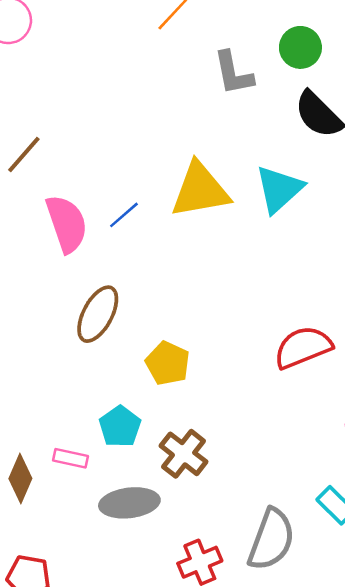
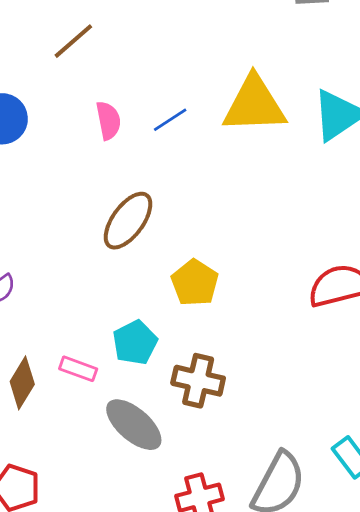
pink semicircle: (67, 224) -> (108, 120), size x0.6
brown cross: (183, 454) -> (198, 381), turned -33
gray ellipse: (129, 503) -> (134, 425), turned 40

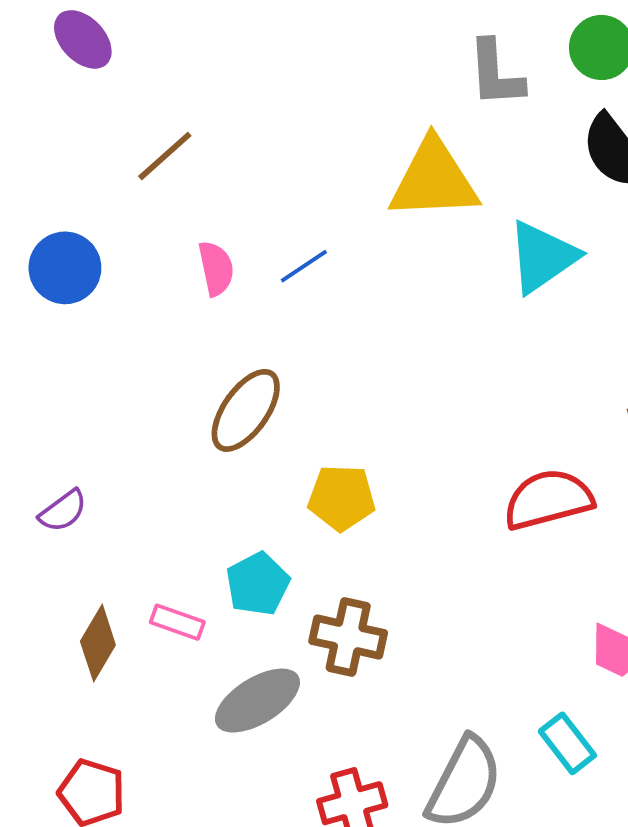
yellow triangle: (254, 105) -> (434, 180), moved
yellow pentagon: (195, 283) -> (342, 498), turned -30
gray ellipse: (134, 425) -> (257, 701), turned -72

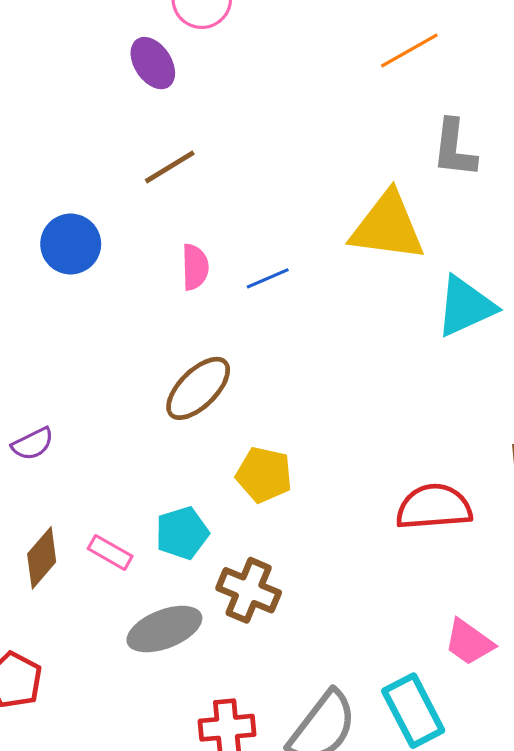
purple ellipse: (83, 39) -> (153, 63), moved
cyan rectangle: (567, 743) -> (413, 711), size x1.4

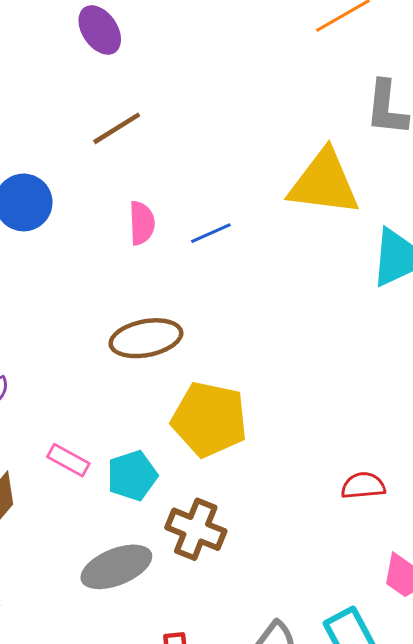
brown ellipse: (198, 388) -> (146, 338), turned 34
yellow pentagon: (264, 475) -> (209, 419), size x1.4
red semicircle: (434, 507) -> (363, 486), moved, size x0.6
pink rectangle: (110, 552) -> (68, 460), moved

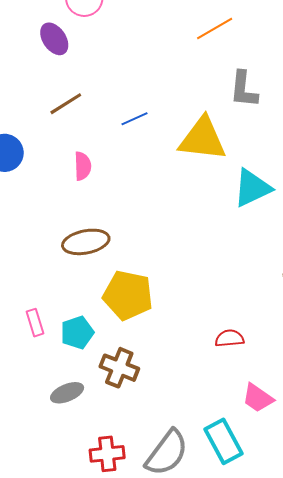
blue line: (211, 233) -> (134, 119), moved
pink rectangle: (68, 460) -> (35, 323), turned 44
gray ellipse: (116, 567) -> (67, 393), size x0.7

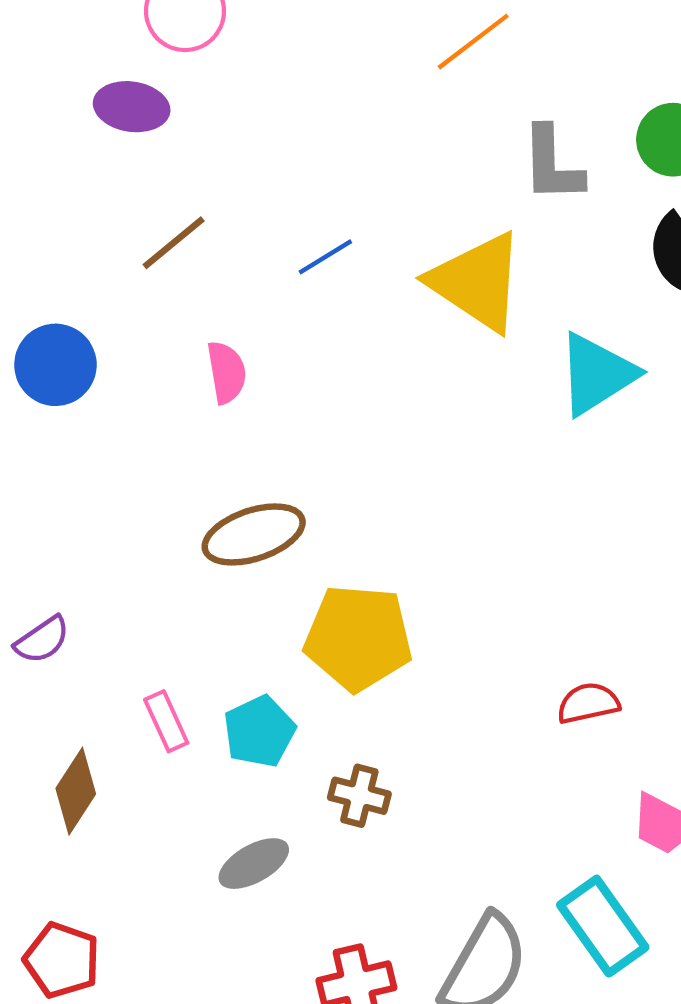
purple ellipse: (54, 39) -> (132, 107), turned -40
yellow triangle: (203, 139) -> (477, 282), turned 34
brown cross: (119, 368) -> (359, 796), size x0.7

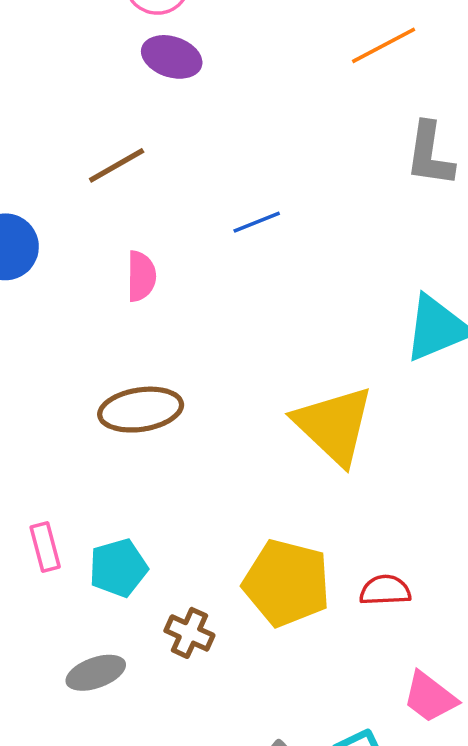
purple ellipse: (132, 107) -> (172, 57), moved
blue line: (325, 257) -> (257, 222), moved
yellow triangle: (477, 282) -> (334, 425), moved
yellow pentagon: (358, 638) -> (287, 583), moved

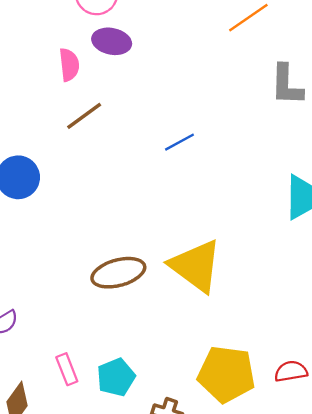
pink semicircle: (141, 276) -> (69, 65), moved
yellow triangle: (334, 425) -> (196, 266), moved

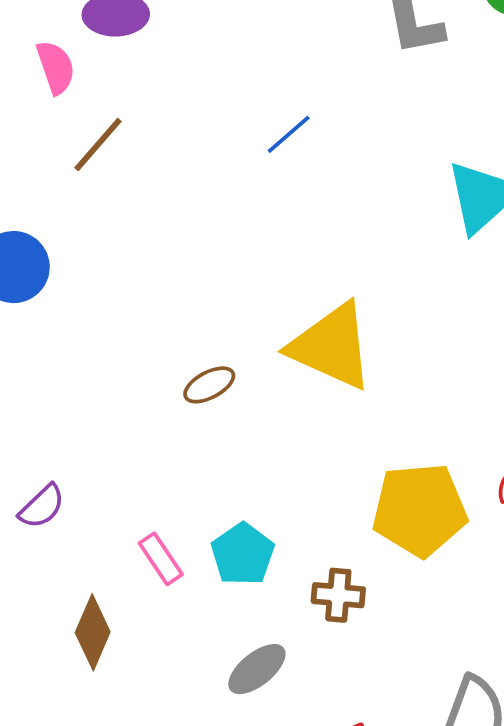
blue line: (179, 142) -> (289, 134), moved
brown ellipse: (118, 273) -> (209, 385), size x0.6

